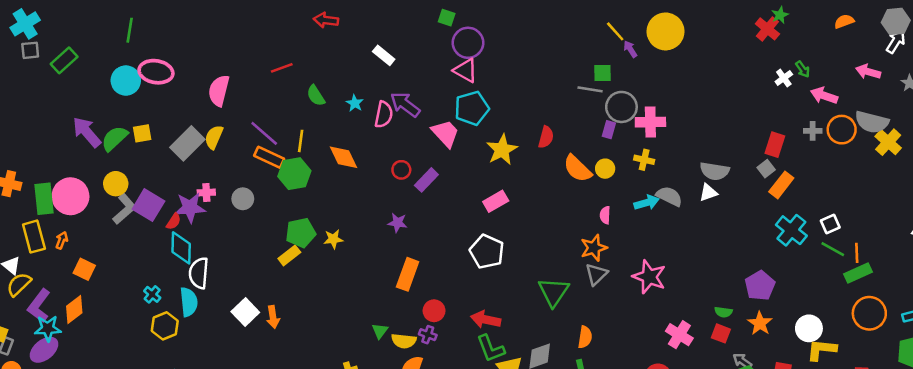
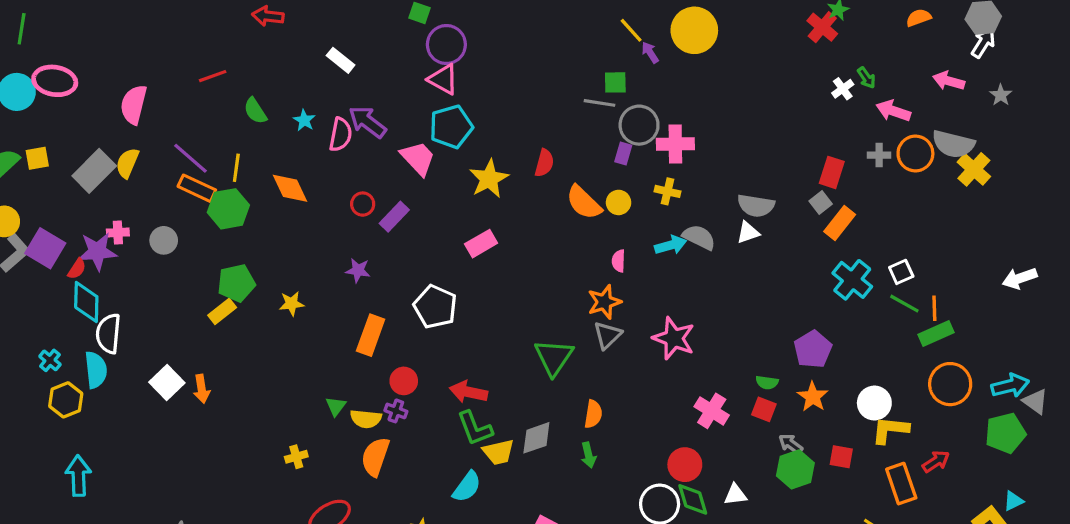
yellow star: (333, 239) -> (292, 304), moved
white pentagon: (487, 252) -> (435, 307), moved

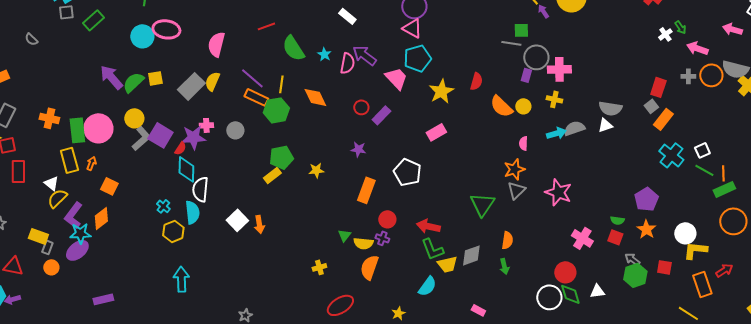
green semicircle: (255, 111) -> (293, 48), size x1.5
gray semicircle: (699, 237) -> (574, 128), turned -45

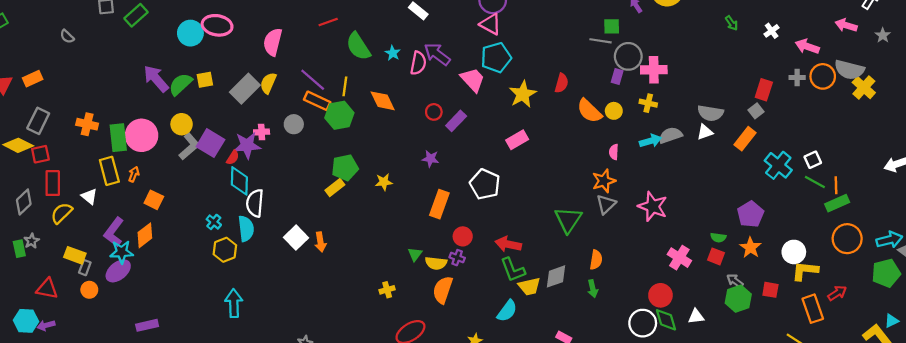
green arrow: (680, 27) -> (732, 23), moved
orange rectangle: (663, 119) -> (745, 139), moved
gray circle: (235, 130) -> (294, 124), moved
yellow semicircle: (57, 198) -> (62, 213), moved

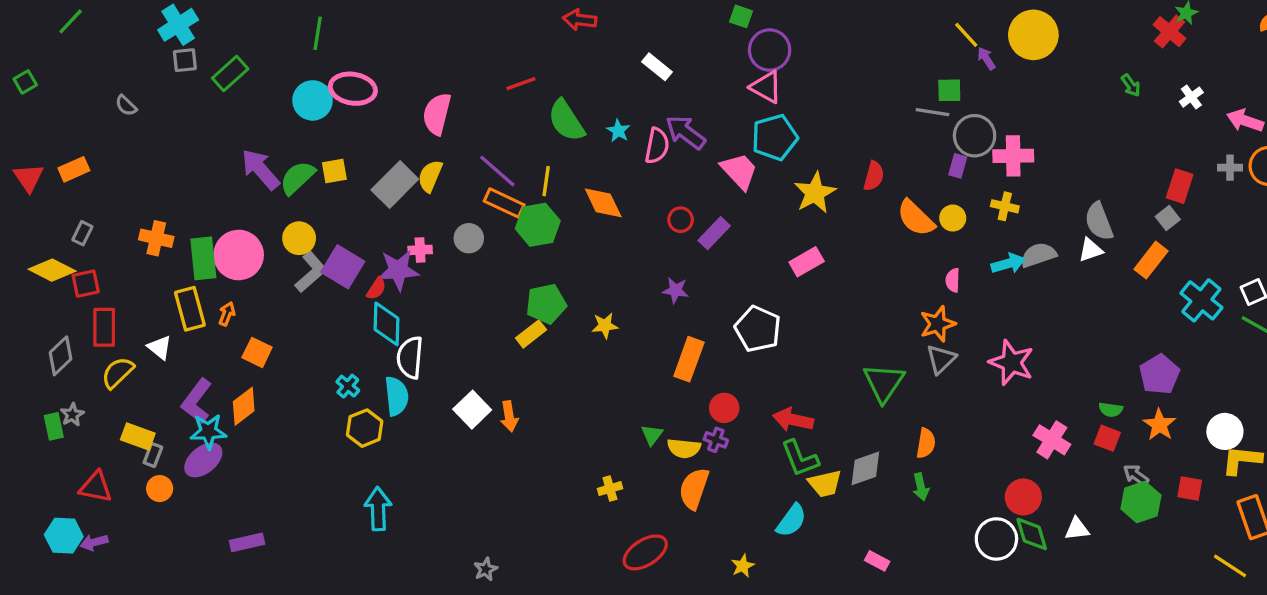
gray semicircle: (710, 113) -> (1099, 221), turned 60
gray rectangle: (38, 121) -> (82, 233), size x0.6

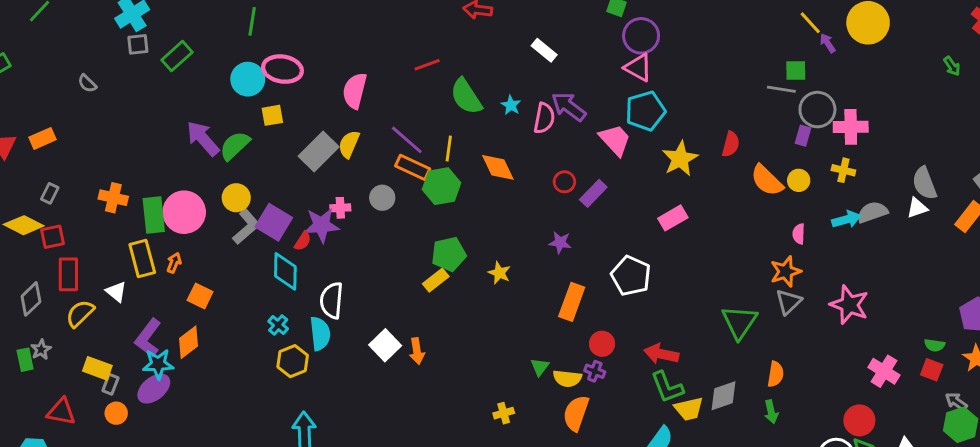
yellow square: (334, 171) -> (272, 115), moved
cyan diamond: (386, 324) -> (285, 271), moved
yellow star: (605, 326) -> (499, 273), turned 30

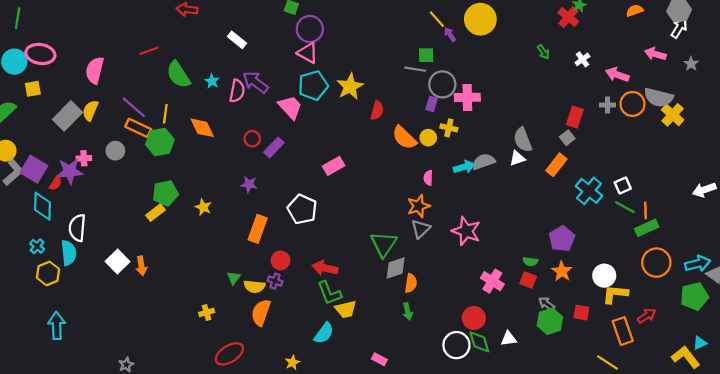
yellow star: (680, 159) -> (350, 87), moved
yellow cross: (843, 170) -> (449, 128), moved
gray diamond: (723, 396) -> (396, 268), moved

